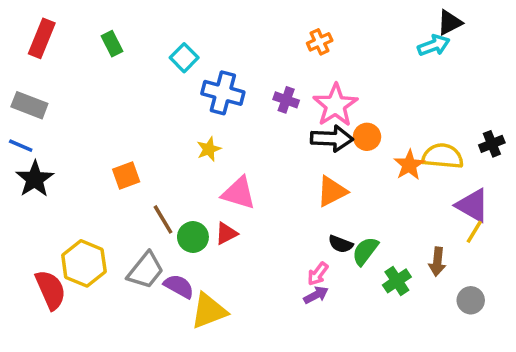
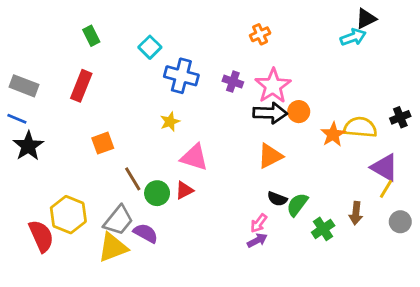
red rectangle: (42, 38) -> (81, 86), moved
gray circle: (471, 300) -> (400, 222), moved
yellow triangle: (209, 311) -> (113, 248), moved

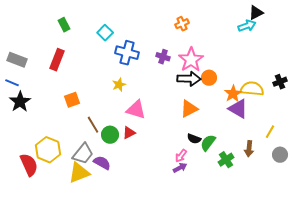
purple triangle: (385, 167) -> (238, 109), moved

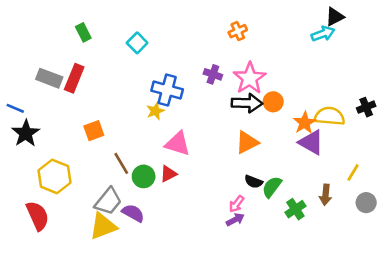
blue cross: (127, 53) -> (167, 90), moved
gray rectangle: (17, 60) -> (49, 78), moved
yellow hexagon: (48, 150) -> (55, 176), moved

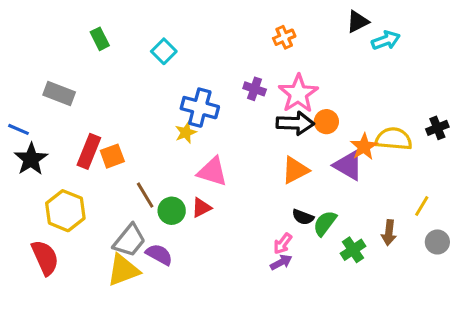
black triangle: (335, 17) -> (358, 22), moved
red rectangle: (74, 78) -> (89, 151), moved
purple triangle: (311, 142) -> (348, 165), moved

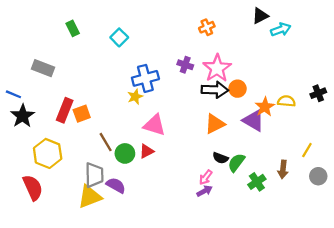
blue cross: (200, 108) -> (145, 78), turned -30
yellow semicircle: (394, 139) -> (286, 101), size x0.7
gray trapezoid: (129, 240) -> (94, 175), turned -40

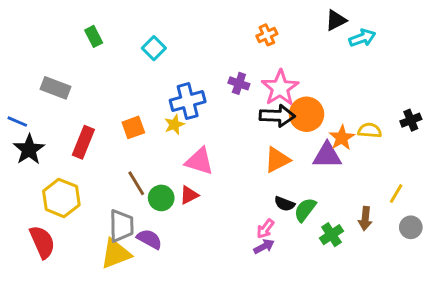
orange circle: (238, 89) -> (307, 114), size x1.5
orange square: (82, 114) -> (133, 127), moved
purple triangle: (253, 120) -> (327, 155), turned -30

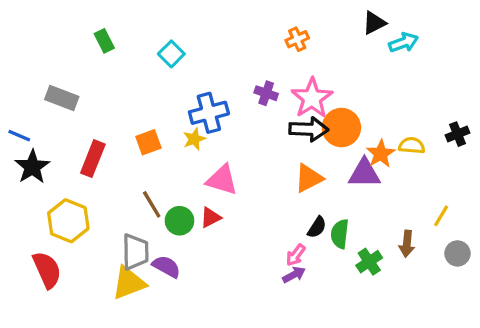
black semicircle: (285, 204) -> (317, 227), turned -78
green semicircle: (305, 210) -> (340, 234), turned -30

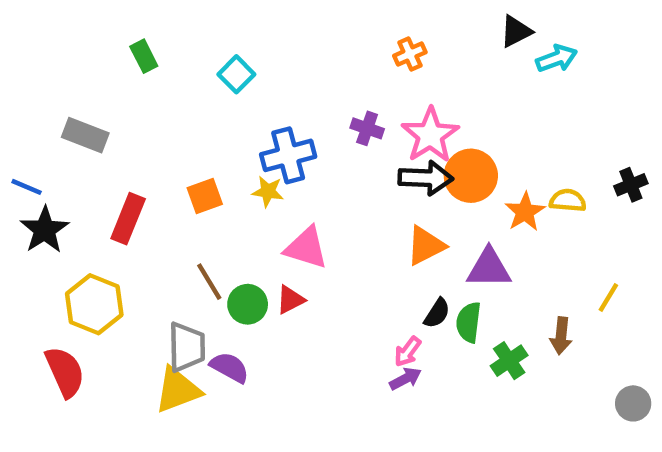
yellow star: (194, 139) -> (268, 192), turned 30
purple triangle: (364, 173) -> (489, 268), moved
gray circle: (457, 253) -> (633, 403), moved

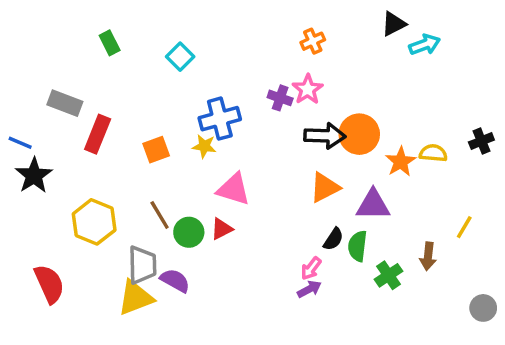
pink star: (430, 135) -> (308, 89), moved, size x0.7
red rectangle: (128, 219) -> (98, 134), moved
yellow hexagon: (94, 304) -> (94, 222), moved

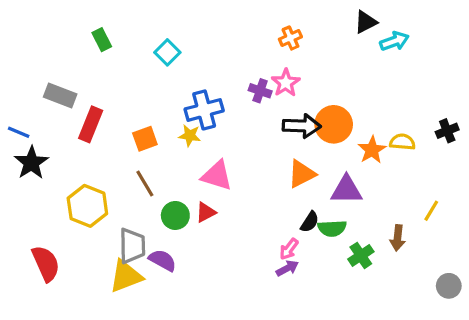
brown line: (160, 215) -> (145, 184), moved
green semicircle: (358, 246) -> (332, 228), turned -100

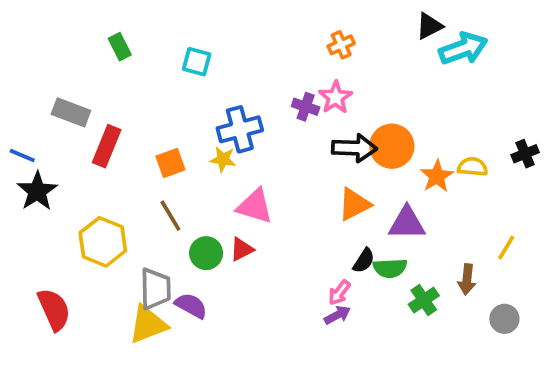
cyan arrow: (394, 41) -> (463, 49), size x1.4
cyan square: (167, 52) -> (197, 62), turned -30
gray circle: (449, 286) -> (504, 319), moved

